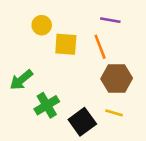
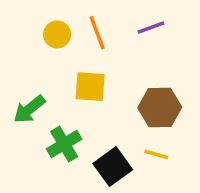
purple line: (110, 20) -> (151, 28), turned -30
yellow square: (66, 44) -> (90, 87), moved
orange line: (100, 47) -> (97, 33), moved

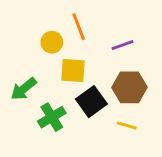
purple line: (151, 28) -> (122, 45), moved
yellow circle: (57, 34) -> (52, 42), moved
black square: (113, 167) -> (91, 102), moved

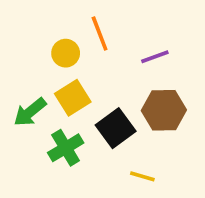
yellow square: (73, 70) -> (73, 98), moved, turned -36
yellow line: (127, 126) -> (142, 176), moved

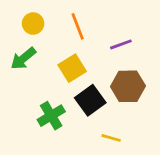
yellow circle: (66, 53) -> (33, 24), moved
yellow square: (73, 98) -> (72, 68), moved
green arrow: (30, 112) -> (23, 58), moved

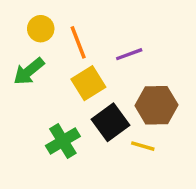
orange line: (78, 26) -> (78, 42), moved
purple line: (121, 44) -> (129, 54), moved
yellow line: (111, 138) -> (143, 146), moved

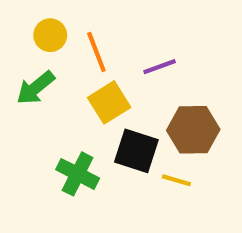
black square: (110, 122) -> (136, 151), turned -36
green cross: (63, 141) -> (78, 174), turned -32

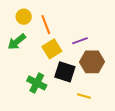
purple line: (160, 67) -> (80, 41), moved
yellow line: (176, 180) -> (84, 96), moved

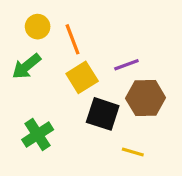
green cross: (37, 83) -> (38, 135), moved, turned 30

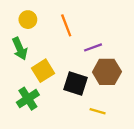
orange line: (72, 39) -> (66, 25), moved
green arrow: (26, 66) -> (20, 49), turned -75
yellow square: (82, 77) -> (43, 71), moved

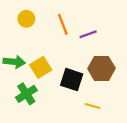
purple line: (93, 47) -> (88, 34), moved
green arrow: (20, 49) -> (14, 62), moved, turned -60

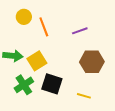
orange line: (63, 24) -> (44, 27), moved
black square: (72, 80) -> (52, 84), moved

